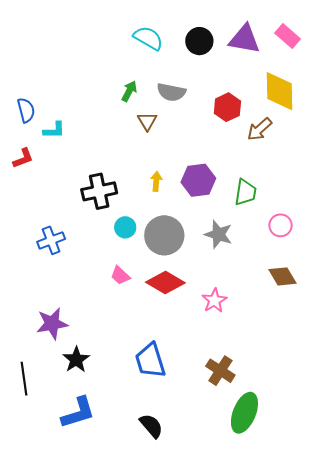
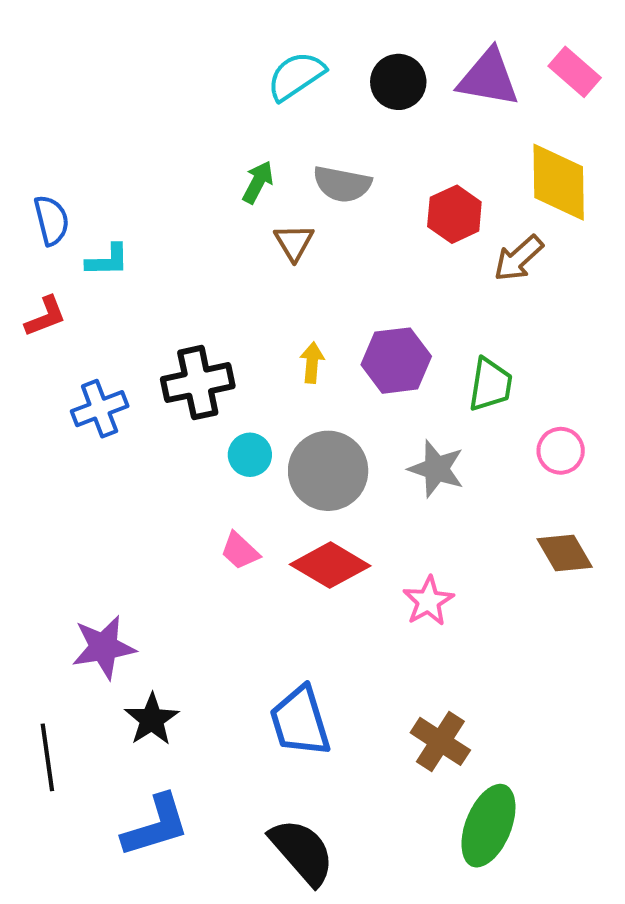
cyan semicircle: (148, 38) -> (296, 76), turned -64
blue cross: (51, 240) -> (100, 409), moved
black semicircle: (151, 426) -> (302, 852), size x1.4

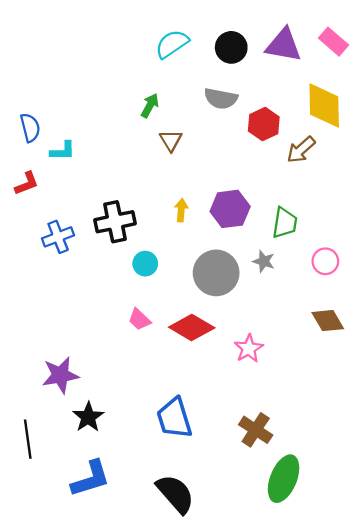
gray semicircle: (342, 184) -> (221, 99), moved
gray star: (436, 469) -> (264, 261), moved, size x0.7
gray circle: (328, 471) -> (216, 273), moved

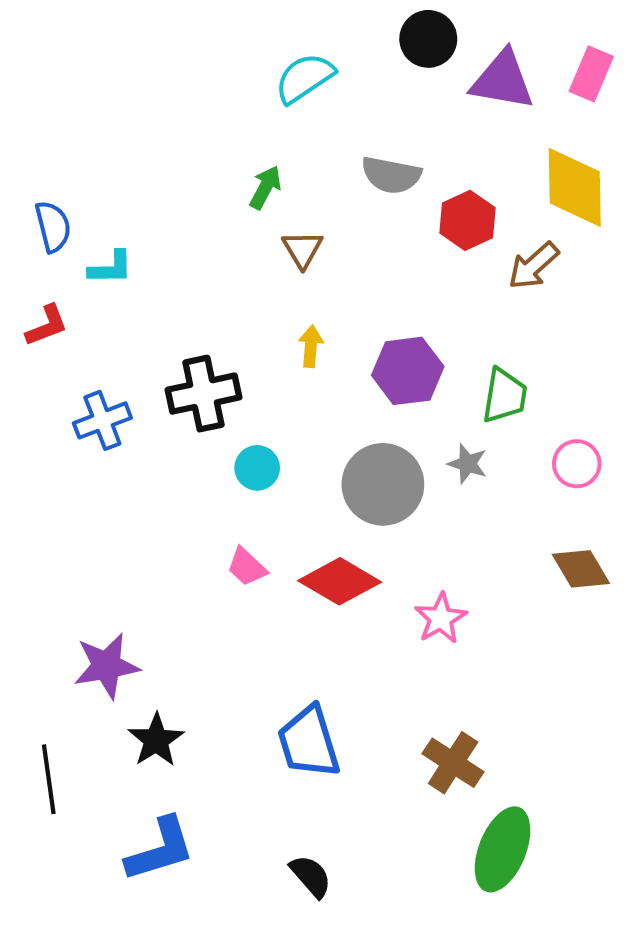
pink rectangle: (334, 42) -> (591, 74), turned 72
black circle: (231, 47) -> (428, 39), moved
yellow arrow: (181, 210) -> (311, 346), moved
black semicircle: (175, 494) -> (311, 876), size x0.6

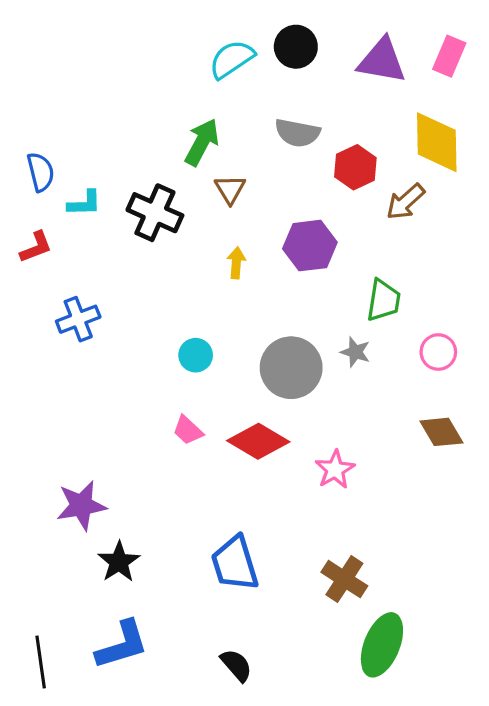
black circle: (428, 39) -> (296, 47), moved
green arrow: (265, 187) -> (202, 142), size x1.4
purple hexagon: (408, 371) -> (310, 246), moved
black cross: (203, 394) -> (155, 213), moved, turned 36
black line: (49, 779) -> (41, 662), moved

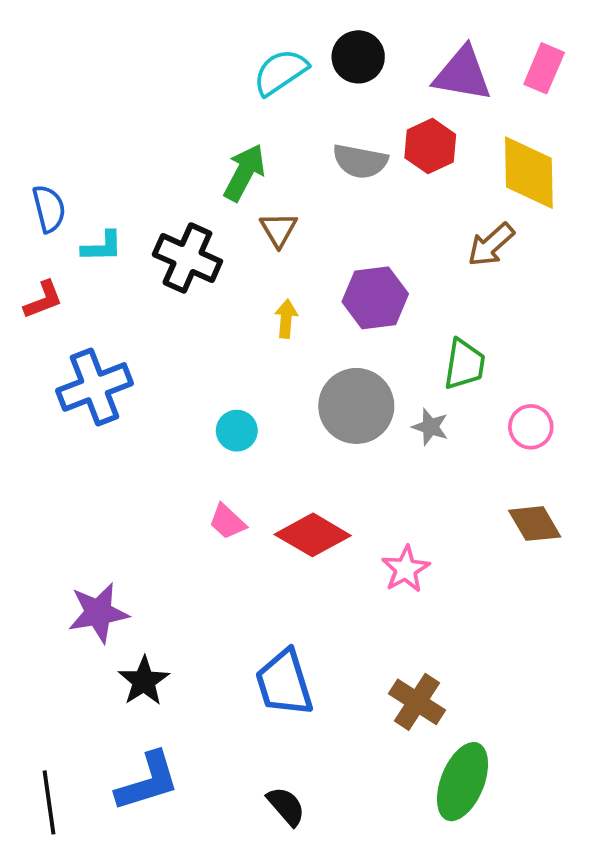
red hexagon: (355, 167) -> (430, 146), moved
blue cross: (78, 319) -> (95, 387), size x1.4
gray circle: (291, 368) -> (356, 406), moved

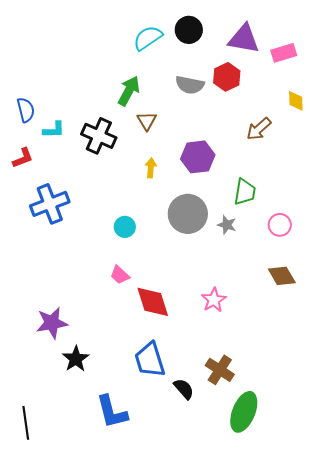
pink rectangle: (544, 68) -> (284, 53), moved, turned 50
yellow diamond: (529, 173) -> (296, 101), moved, size x0.5
red diamond: (313, 535) -> (153, 302), moved, turned 42
blue L-shape: (148, 782) -> (112, 412), moved, turned 93
black semicircle: (286, 806) -> (184, 389), moved

